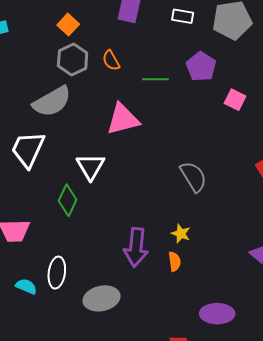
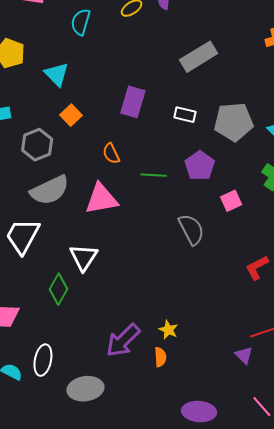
gray hexagon: (73, 59) -> (37, 145), moved
pink square: (235, 100) -> (231, 201), turned 35
pink triangle: (123, 119) -> (101, 199), moved
gray semicircle: (193, 177) -> (191, 229), moved
purple arrow: (136, 247) -> (123, 340), turned 36

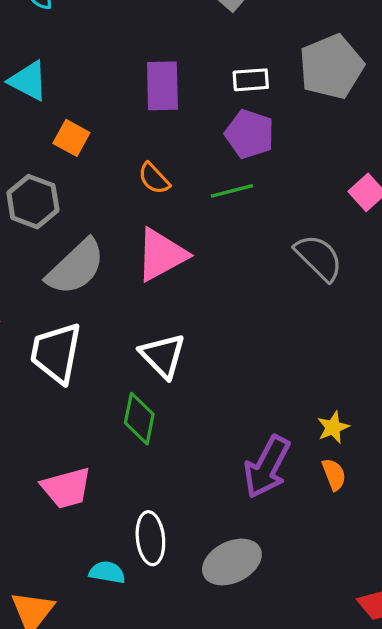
purple pentagon: (200, 166) -> (250, 134), moved
yellow star: (168, 330) -> (333, 427), turned -30

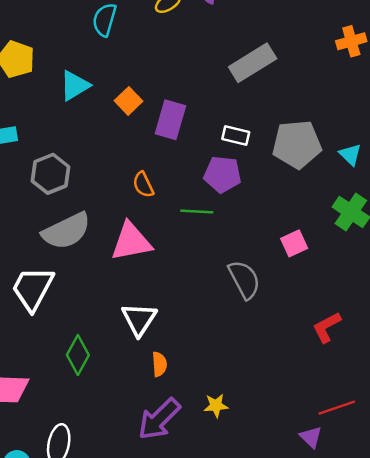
cyan triangle: (28, 81) -> (75, 86), turned 44
purple pentagon: (250, 134) -> (222, 174), turned -30
orange square: (71, 138) -> (128, 101), moved
white triangle: (163, 356) -> (139, 319), moved
orange semicircle: (334, 474) -> (159, 364), moved

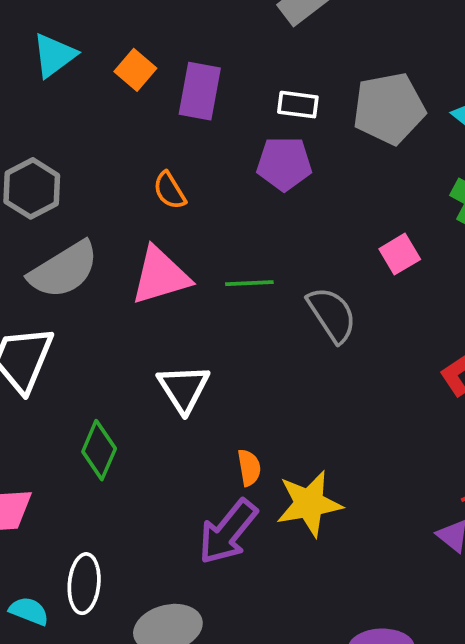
green line: (197, 211) -> (249, 283), moved
orange semicircle: (159, 364) -> (249, 468), moved
yellow star: (216, 406) -> (309, 504), size x1.8

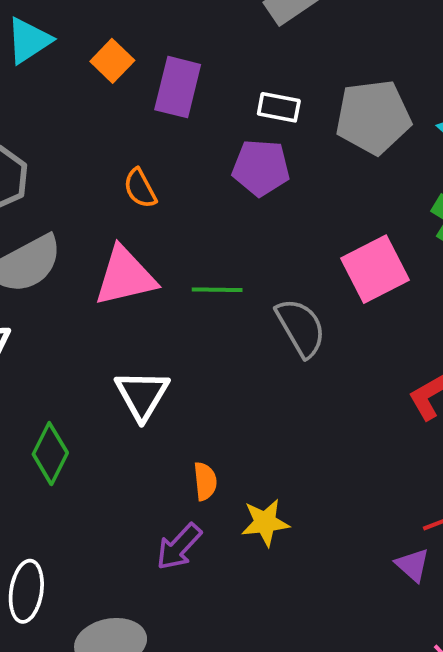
pink square: (400, 254) -> (375, 269), size x1.6
yellow star: (309, 504) -> (265, 522), size x0.7
purple arrow: (228, 532) -> (179, 547), size x0.7

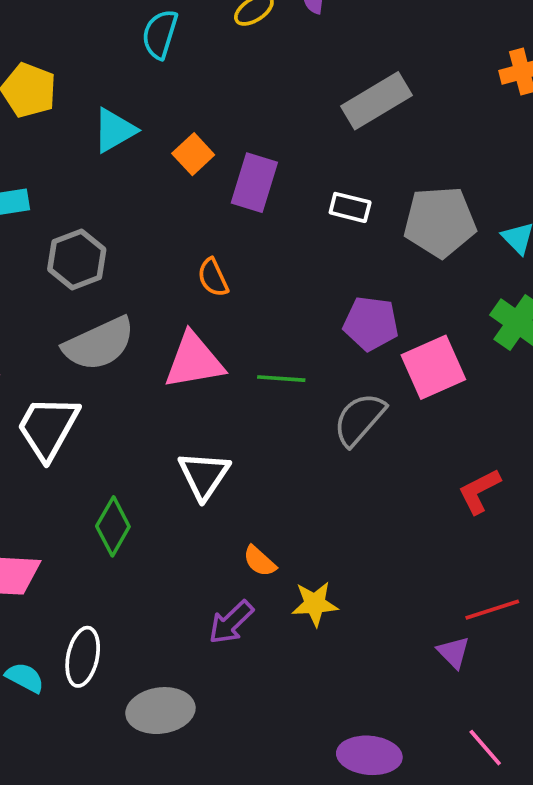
purple pentagon: (261, 168) -> (371, 323), moved
gray semicircle: (301, 328) -> (359, 419), turned -112
orange semicircle: (205, 481) -> (260, 561), turned 135

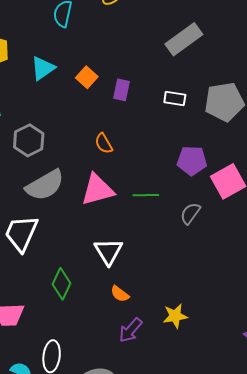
purple rectangle: (254, 183) -> (122, 90), size x0.7
gray semicircle: (359, 419) -> (190, 213), size x0.7
orange semicircle: (260, 561) -> (120, 294), moved

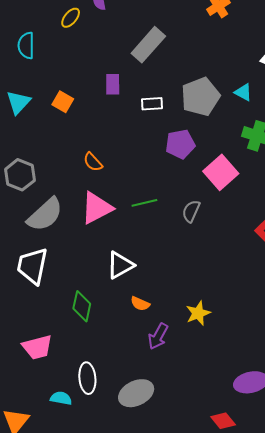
purple rectangle: (122, 90) -> (113, 84), moved
purple pentagon: (192, 161) -> (180, 144), moved
white triangle: (108, 251) -> (120, 265), turned 44

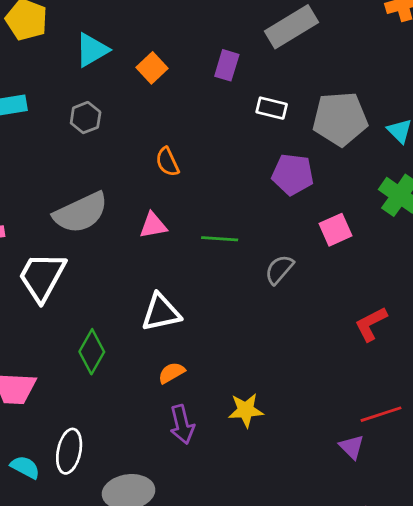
pink square: (221, 172) -> (336, 230), size x0.7
gray hexagon: (20, 175) -> (86, 118), moved, size x0.7
pink triangle: (97, 208) -> (153, 225), size x0.6
orange semicircle: (140, 304) -> (171, 373), turned 108
purple arrow: (158, 336) -> (182, 425), turned -60

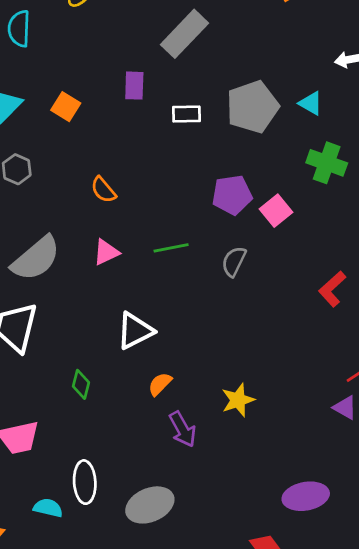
purple pentagon: (293, 174) -> (232, 195), moved
green diamond: (92, 352) -> (81, 384), size x0.7

